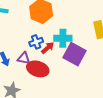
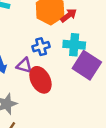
red arrow: (48, 48) -> (69, 15), moved
red ellipse: (38, 69) -> (40, 80), turned 40

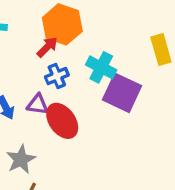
red arrow: (69, 15) -> (47, 47), moved
cyan cross: (74, 45) -> (101, 67), turned 30

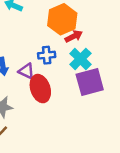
red arrow: (47, 47) -> (74, 36), moved
purple square: (122, 93) -> (90, 82), turned 32

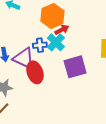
cyan cross: (80, 59) -> (56, 42), moved
purple triangle: (26, 71) -> (24, 58), size x1.6

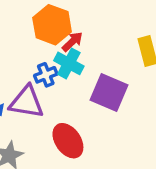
purple square: (75, 67) -> (109, 92), turned -35
red ellipse: (35, 72) -> (68, 141), moved

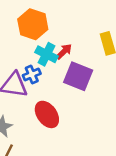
red arrow: (72, 42) -> (64, 51), moved
blue cross: (46, 75) -> (32, 74), moved

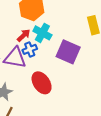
red arrow: (64, 51) -> (24, 35), moved

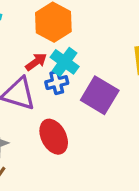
blue cross: (30, 49) -> (57, 83), moved

